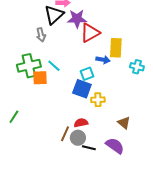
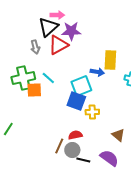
red triangle: (90, 33) -> (58, 45), moved
cyan square: (87, 74) -> (81, 86), size x1.5

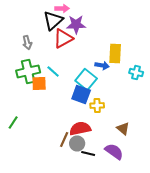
gray arrow: (35, 47) -> (27, 42), moved
cyan square: (81, 86) -> (86, 79), turned -30
red semicircle: (75, 135) -> (80, 128), size x1.5

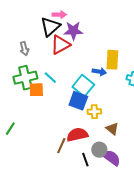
brown triangle: (123, 128) -> (112, 129), moved
gray circle: (77, 143) -> (99, 150), moved
black line: (88, 153) -> (85, 160), turned 56

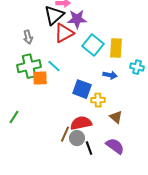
blue arrow: (99, 72) -> (110, 75), moved
cyan square: (83, 86) -> (93, 45), moved
gray circle: (99, 150) -> (77, 138), moved

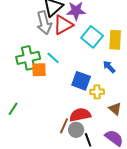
gray arrow: (28, 37) -> (44, 23), moved, size x1.6
blue arrow: (110, 75) -> (109, 67), turned -144

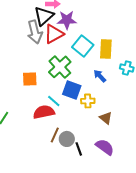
green cross: (28, 58) -> (60, 67), moved, turned -30
cyan line: (53, 58) -> (54, 101), moved
red semicircle: (80, 115) -> (44, 112), moved

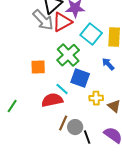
gray arrow: (35, 32) -> (43, 20), turned -30
yellow cross: (88, 101) -> (96, 98), moved

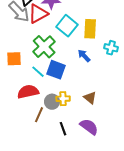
cyan line: (62, 89) -> (38, 72), moved
yellow cross: (96, 98) -> (63, 99), moved
gray circle: (75, 127) -> (52, 102), moved

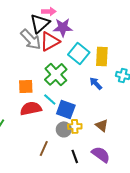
blue square: (56, 70) -> (66, 109), moved
red semicircle: (28, 92) -> (31, 108), moved
brown line: (39, 115) -> (44, 148), moved

